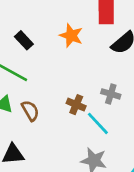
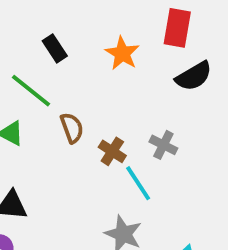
brown semicircle: (30, 111) -> (72, 128), moved

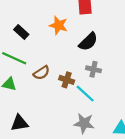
black semicircle: (194, 76) -> (88, 42), moved
brown semicircle: (72, 128) -> (41, 73), turned 91

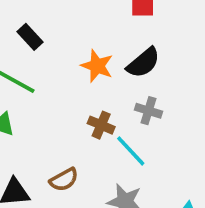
orange star: (58, 25) -> (97, 66), moved
brown semicircle: (41, 73) -> (64, 180), moved

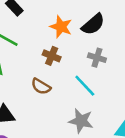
brown cross: (101, 125) -> (52, 56), moved
brown semicircle: (64, 180) -> (41, 86), moved, turned 60

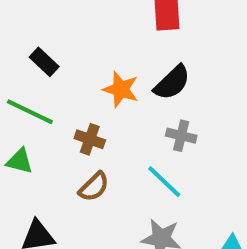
brown cross: (52, 56) -> (90, 139), moved
brown semicircle: (41, 86) -> (94, 187), turned -72

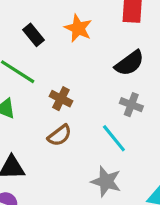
orange star: (121, 89) -> (78, 28), moved

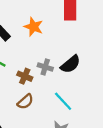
black semicircle: (129, 63) -> (70, 64), moved
gray cross: (131, 105) -> (45, 67), moved

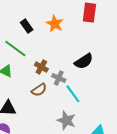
gray cross: (45, 67) -> (59, 78), moved

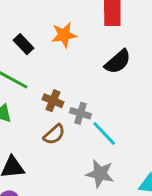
orange star: (55, 24) -> (64, 35), turned -30
black semicircle: (84, 61) -> (118, 62), moved

